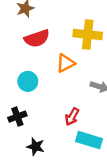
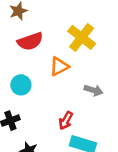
yellow cross: (88, 35) -> (82, 37), turned 32

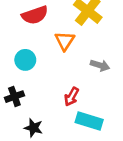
orange triangle: (59, 66) -> (65, 41), turned -30

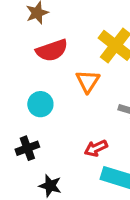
red arrow: (71, 97) -> (96, 148), turned 36

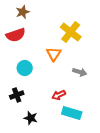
red semicircle: (52, 50) -> (16, 35), moved

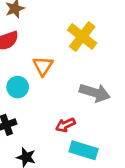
orange triangle: (54, 54) -> (43, 66), moved
gray arrow: (80, 72) -> (95, 93), size x1.5

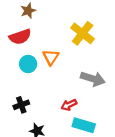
cyan circle: (18, 87) -> (28, 64), moved

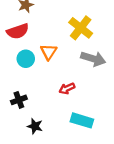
gray arrow: (93, 79) -> (93, 59), moved
red arrow: (69, 105) -> (67, 88), moved

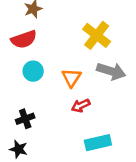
orange triangle: (49, 52) -> (71, 78), moved
cyan rectangle: (82, 120) -> (98, 143), turned -30
black star: (35, 126) -> (19, 149), moved

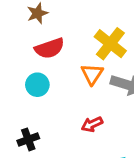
red semicircle: (24, 39) -> (50, 48), moved
orange triangle: (71, 78) -> (92, 74), moved

